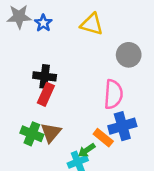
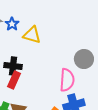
yellow triangle: (92, 24) -> (32, 35), moved
gray circle: (129, 55) -> (84, 59), moved

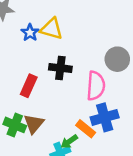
blue star: (12, 24) -> (30, 33), moved
black cross: (13, 66) -> (60, 68), moved

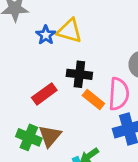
red rectangle: (29, 86) -> (44, 94), turned 30
orange rectangle: (86, 129) -> (93, 100), moved

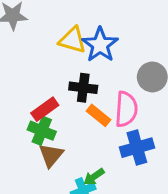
blue star: (46, 35) -> (100, 45), moved, size x1.6
green cross: (29, 137) -> (42, 131), moved

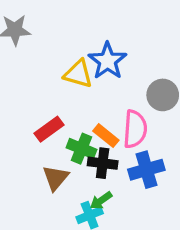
yellow triangle: (72, 40) -> (78, 74), moved
black cross: (83, 88) -> (103, 163), moved
green cross: (42, 131) -> (81, 149), moved

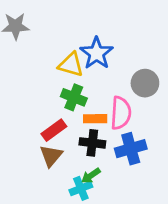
red rectangle: (49, 129) -> (54, 130), moved
orange rectangle: (106, 136) -> (95, 119), turned -40
green cross: (81, 149) -> (74, 97), moved

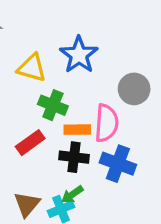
yellow triangle: (71, 65) -> (32, 68), moved
blue cross: (131, 149) -> (118, 164), turned 36
brown triangle: (51, 156) -> (27, 204), moved

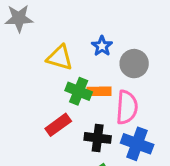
blue star: (79, 55) -> (102, 46), size x0.6
gray circle: (134, 89) -> (134, 64), moved
orange rectangle: (77, 130) -> (99, 91), moved

